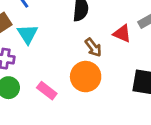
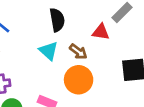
cyan triangle: (28, 34) -> (49, 51), moved

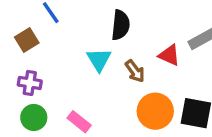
orange circle: (79, 80) -> (155, 111), moved

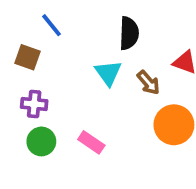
brown square: (27, 40) -> (27, 57), turned -35

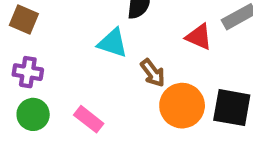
cyan triangle: (108, 73) -> (113, 43), turned -40
brown arrow: (148, 83) -> (153, 73), moved

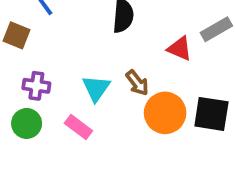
cyan triangle: (113, 43) -> (96, 88), moved, turned 48
purple cross: (28, 72) -> (36, 86), moved

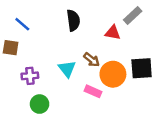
green circle: (27, 123) -> (40, 104), moved
pink rectangle: (78, 127) -> (93, 91), moved

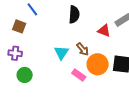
purple cross: (30, 76) -> (15, 53), moved
green circle: (40, 104) -> (25, 75), moved

